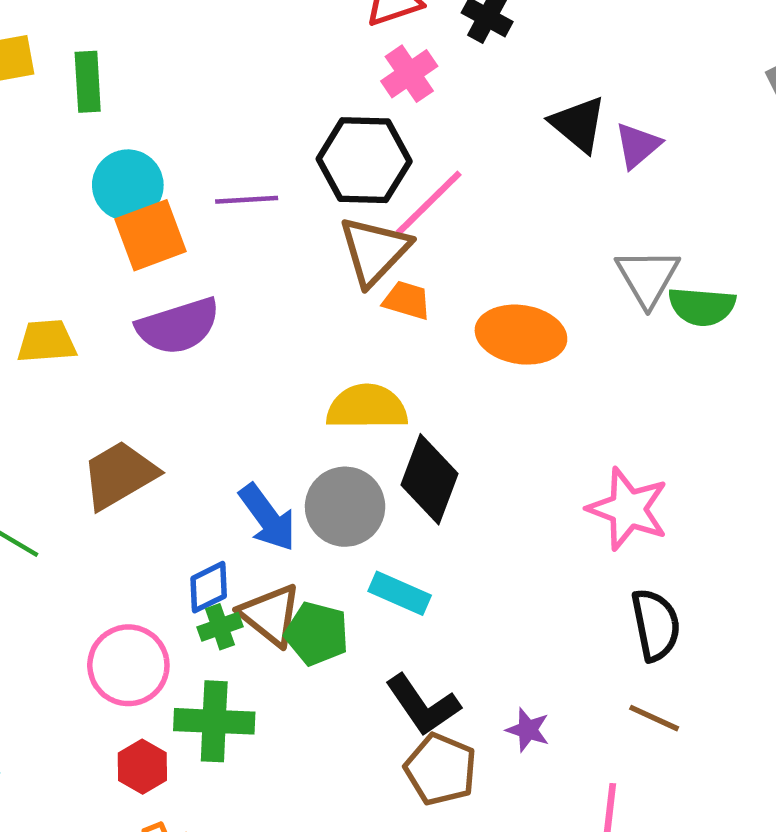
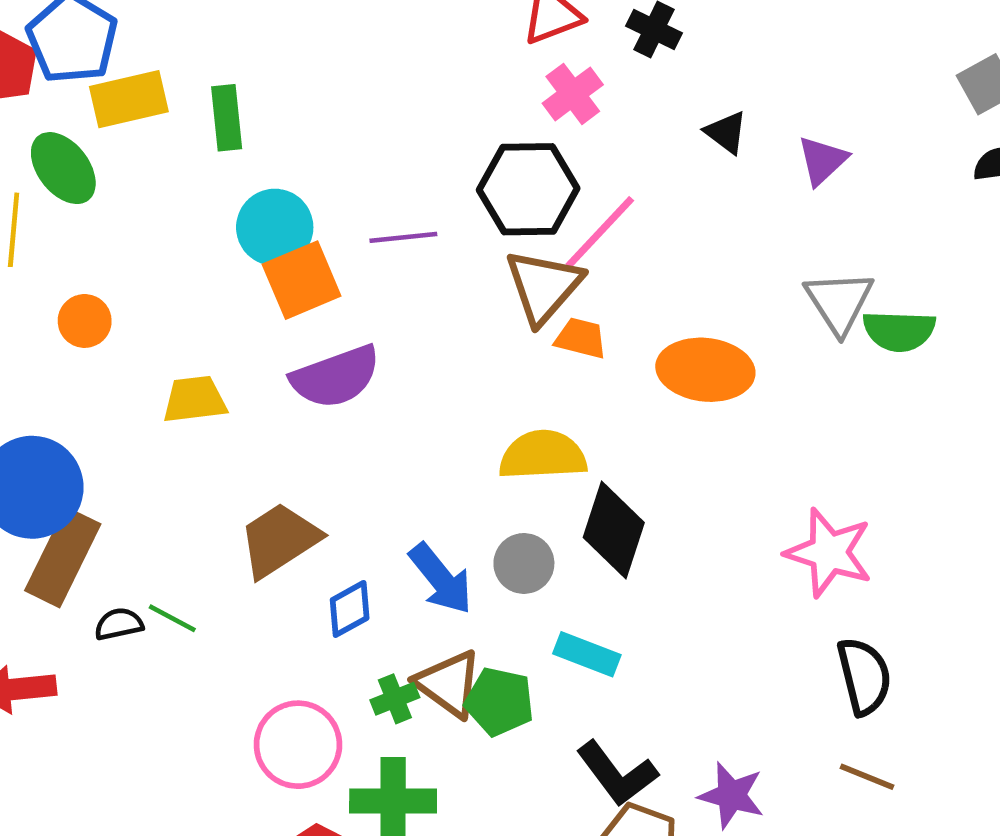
black triangle: (578, 124) -> (726, 132), moved, size x0.7
gray circle: (345, 507) -> (524, 563), size x0.7
blue diamond: (209, 587) -> (350, 609), moved
purple star: (528, 730) -> (731, 795), size x1.4

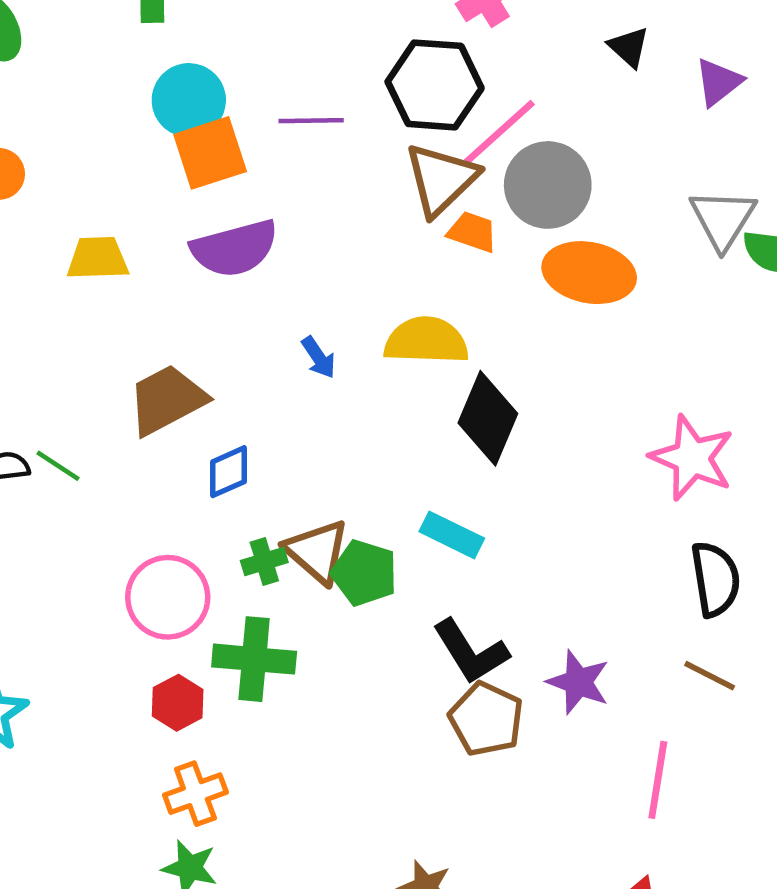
gray circle: (524, 563) -> (548, 185), moved, size x1.5
blue arrow: (441, 579) -> (319, 357), moved, size x0.6

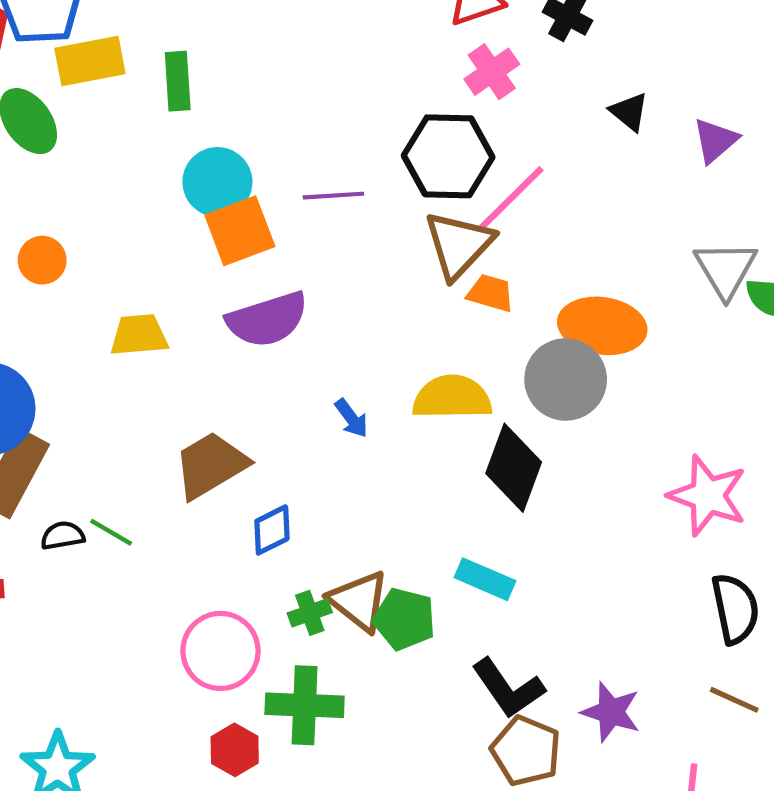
gray circle: (548, 185) -> (566, 379), moved

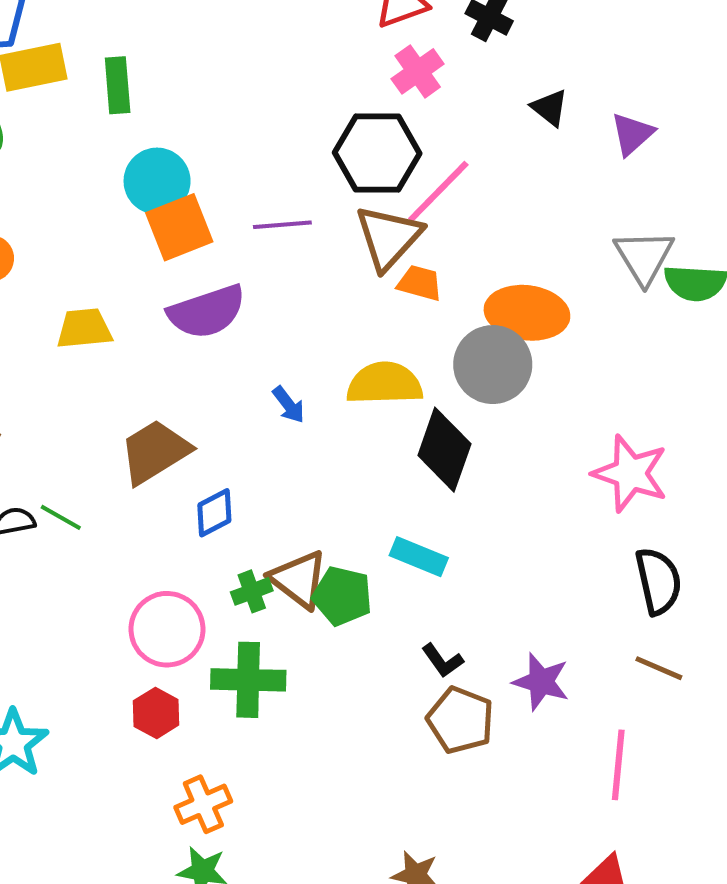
purple line: (333, 196) -> (282, 225), moved
black L-shape: (508, 688) -> (443, 661), size x0.6
red hexagon: (235, 750) -> (156, 713), moved

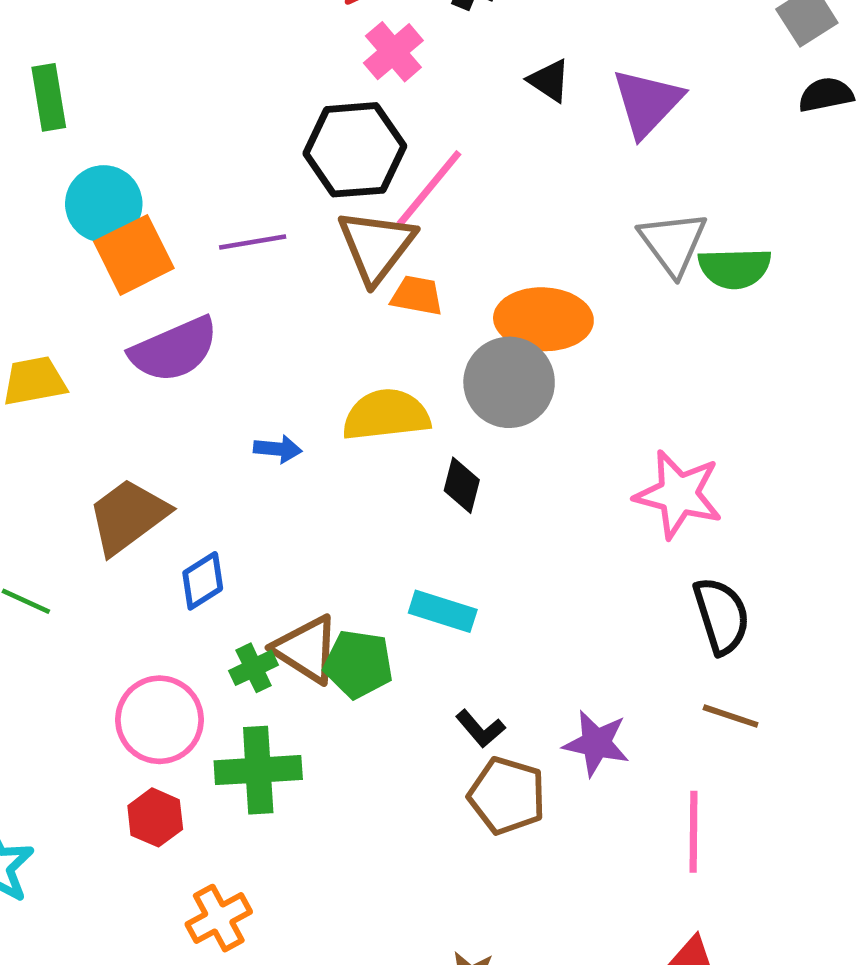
purple triangle: (632, 134) -> (647, 103), size x1.4
blue arrow: (289, 405) -> (278, 449), turned -42
black diamond: (444, 450) -> (462, 485), size x0.6

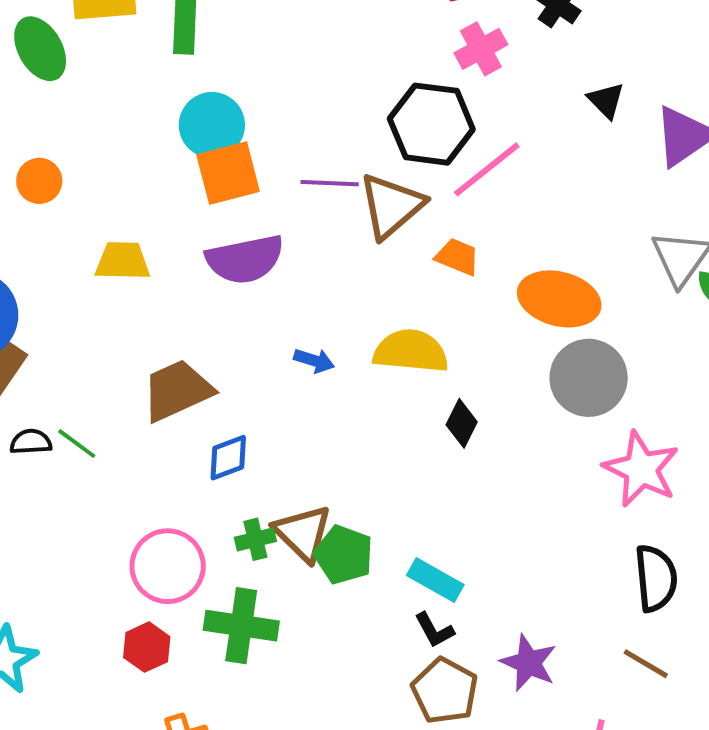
brown triangle: (376, 246) -> (391, 206), moved
gray circle: (509, 382) -> (589, 378), moved
cyan rectangle: (443, 611) -> (435, 580), moved

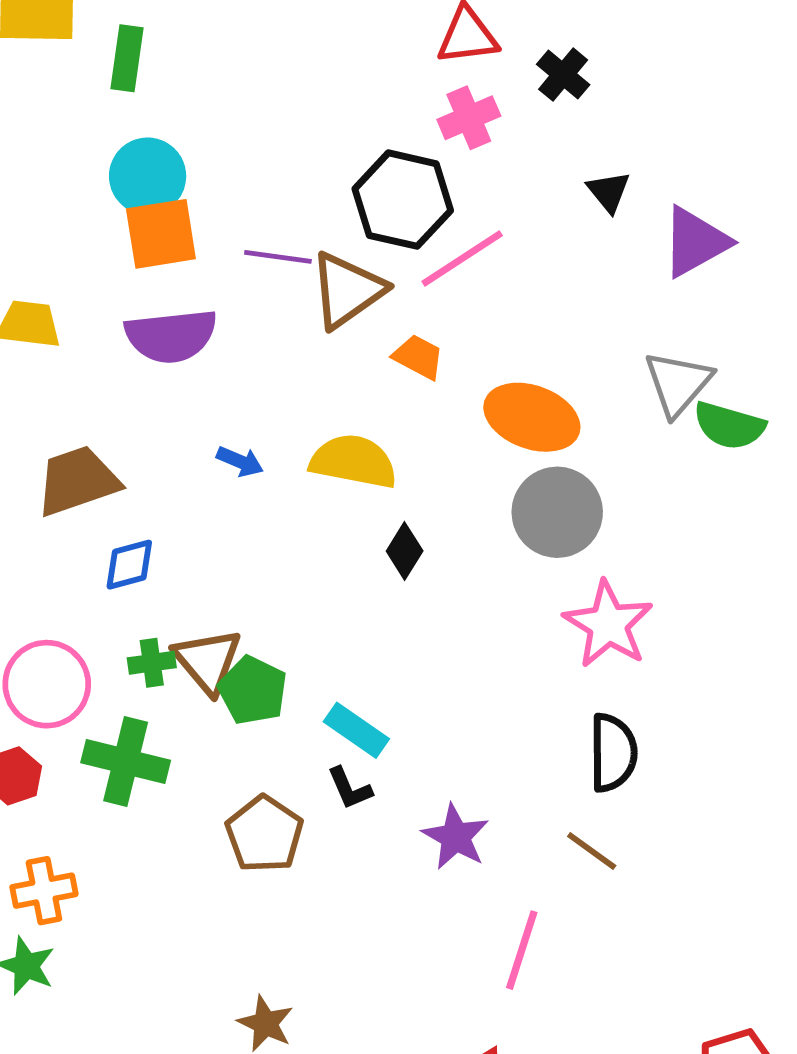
brown pentagon: (445, 691) -> (264, 834), moved

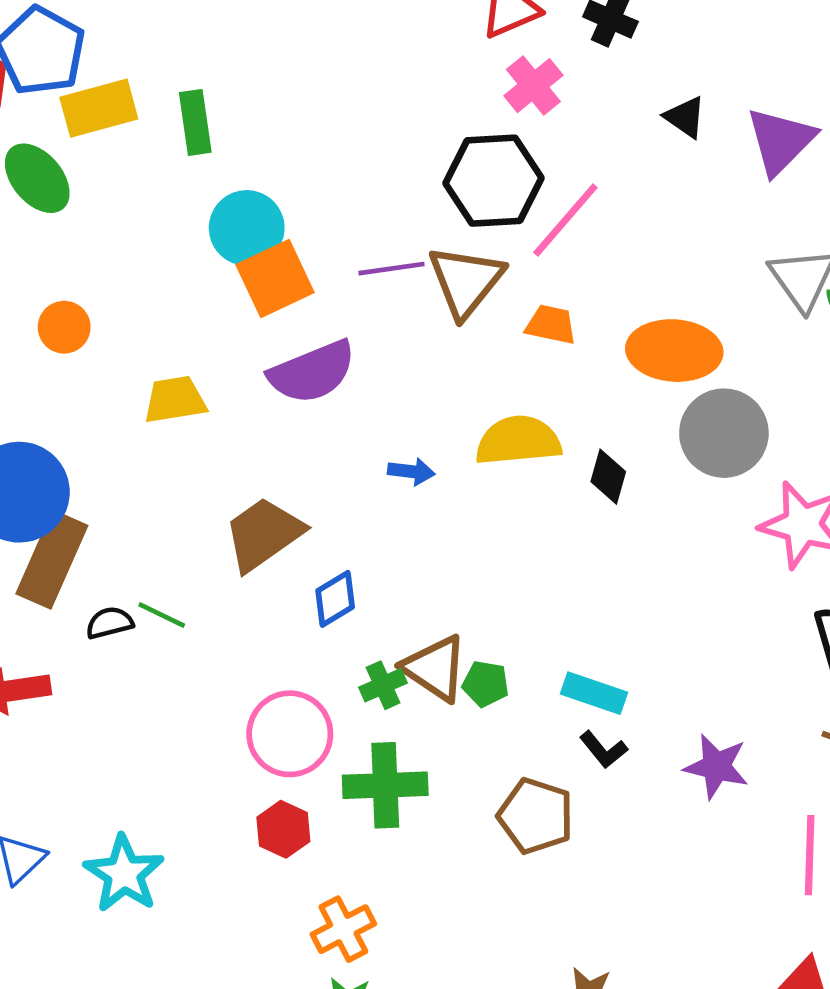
black diamond: (405, 551) -> (608, 477), moved
green pentagon: (253, 690) -> (485, 684), size x0.7

